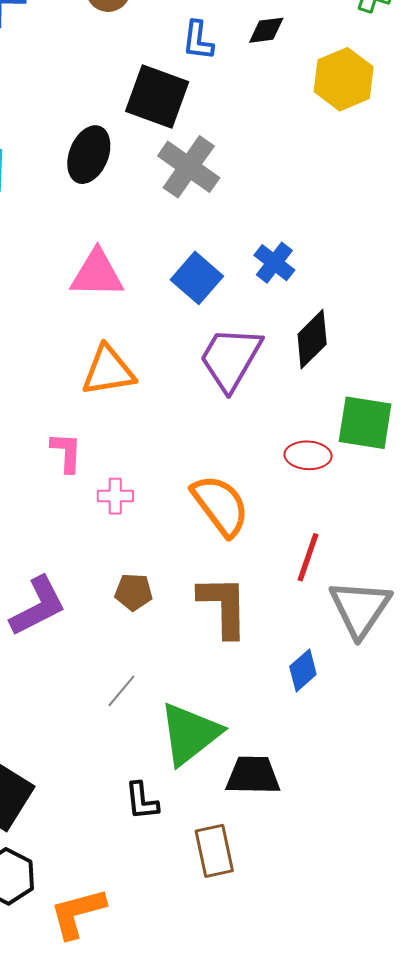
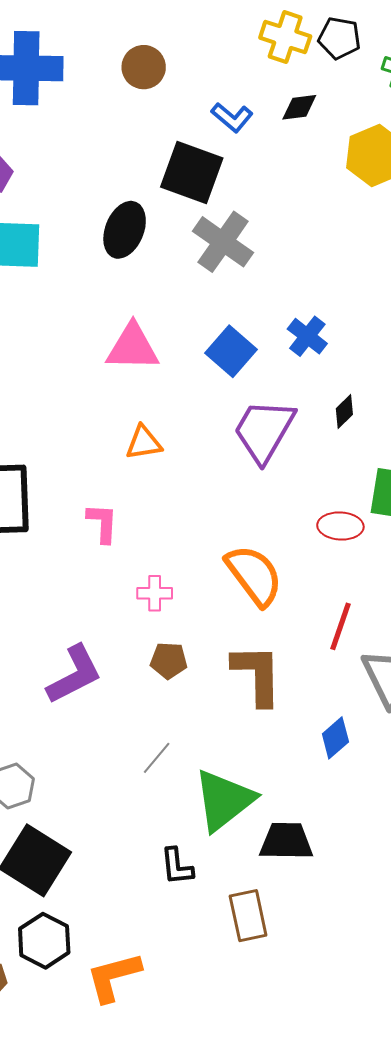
blue L-shape: (198, 40) -> (232, 117), turned -57
black diamond: (312, 339) -> (344, 412), size x0.6
orange triangle: (108, 371) -> (144, 443), size x0.7
pink cross: (115, 496) -> (155, 593), moved

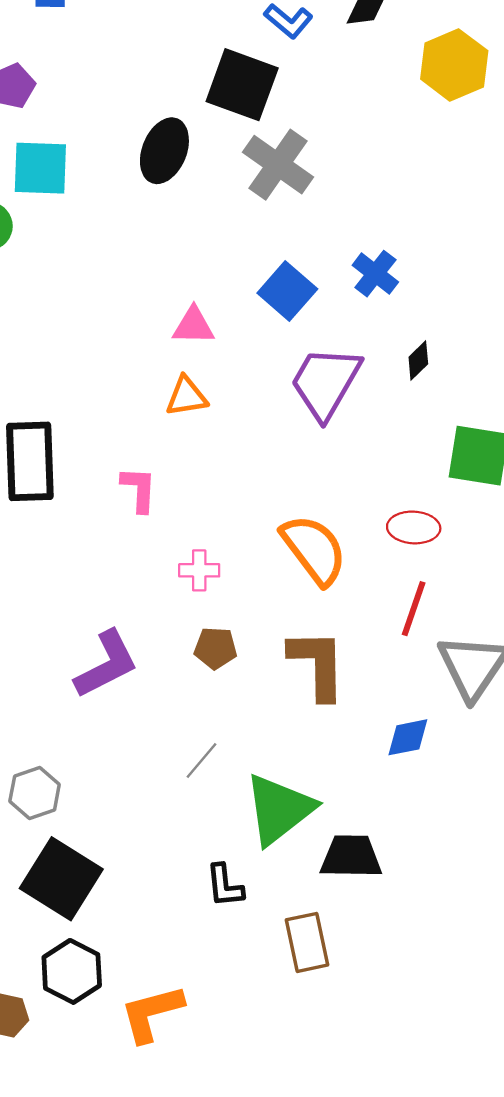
pink triangle: (133, 347) -> (193, 326), moved, size x0.7
red ellipse: (340, 526) -> (414, 527), moved
blue diamond: (335, 738) -> (408, 737), turned 30

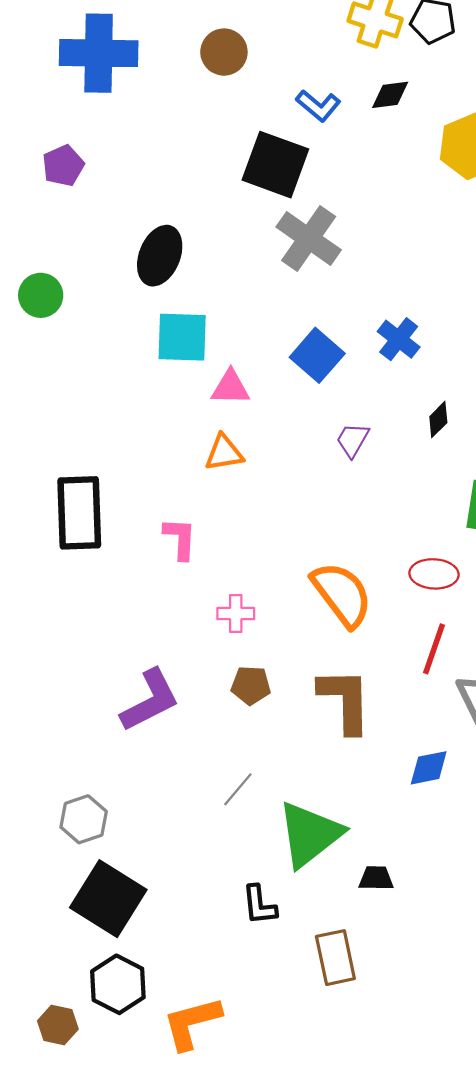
black ellipse: (164, 151) -> (160, 256), moved
cyan square: (40, 168) -> (182, 337), moved
purple trapezoid: (326, 383) -> (353, 440), size x0.5
black trapezoid: (351, 857) -> (376, 878), size x0.6

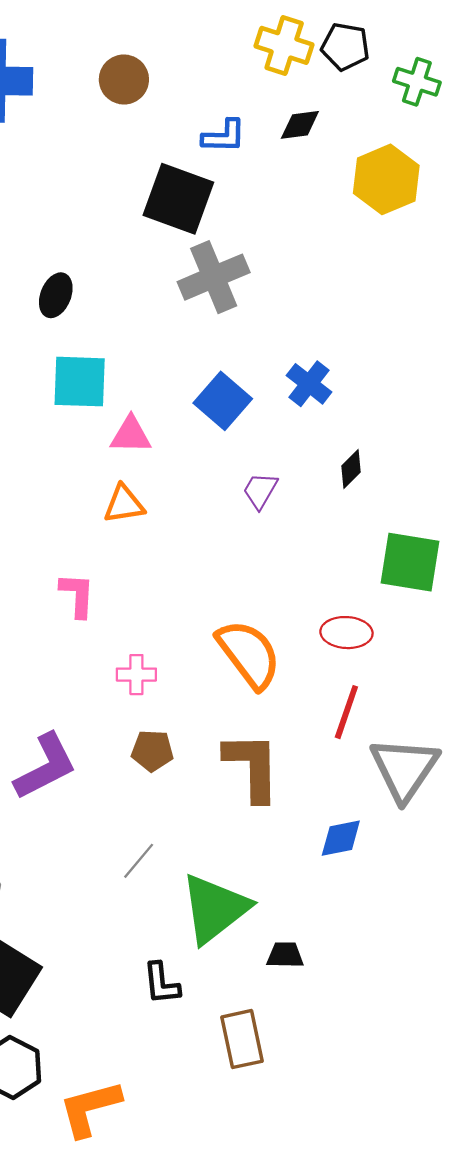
blue L-shape: (318, 106) -> (224, 136), turned -39
gray cross: (309, 238) -> (214, 277), turned 32
black ellipse: (160, 256) -> (56, 295), size x0.7

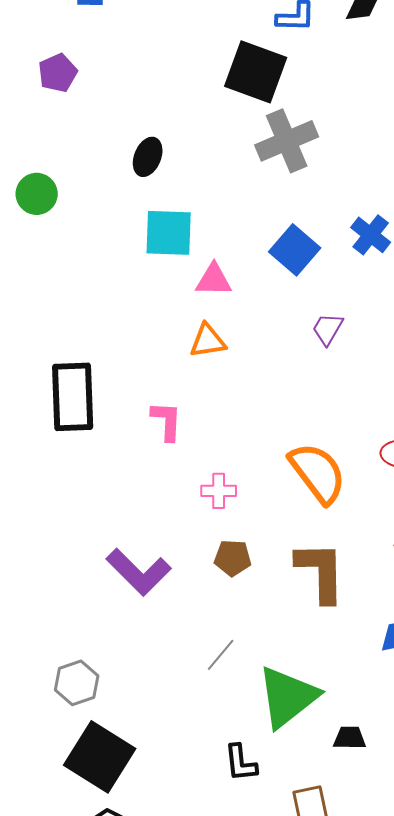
purple L-shape: (46, 767) -> (139, 572), turned 72

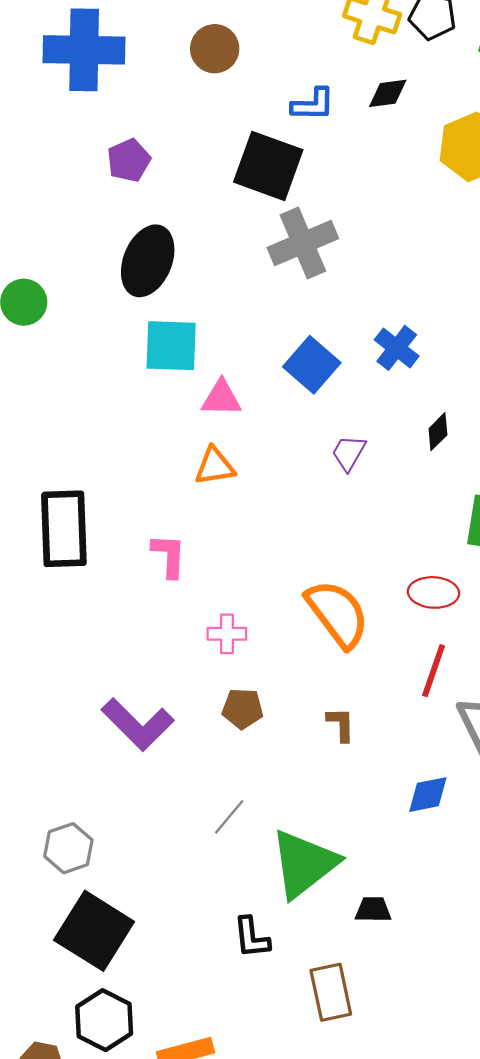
purple pentagon: (58, 73) -> (129, 160), moved
black ellipse: (148, 157) -> (148, 261), size x1.6
brown L-shape: (321, 572) -> (341, 724), size x0.5

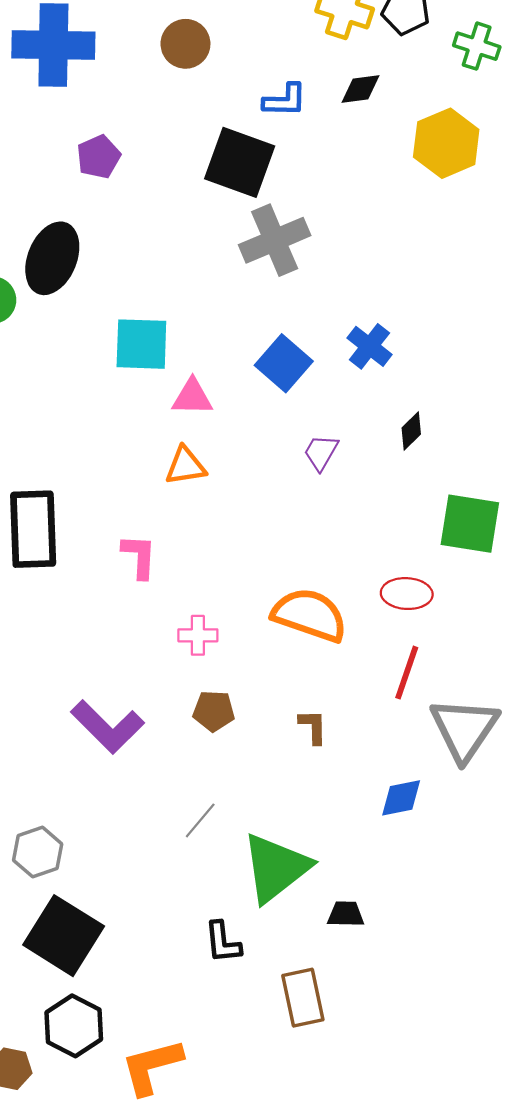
black ellipse: (148, 261) -> (52, 258), moved
orange semicircle: (337, 614) -> (310, 615), turned -34

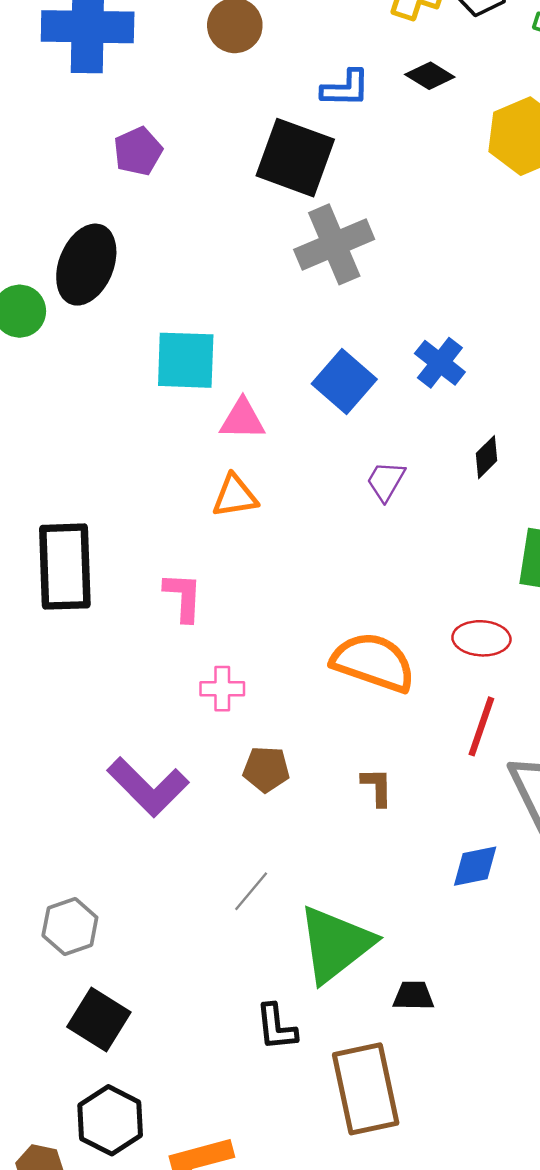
black diamond: (360, 89) -> (430, 76), turned 39
pink cross: (198, 635) -> (222, 689), moved
black square: (64, 936) -> (99, 1020), size x0.7
brown rectangle: (303, 998) -> (366, 1089), size x1.4

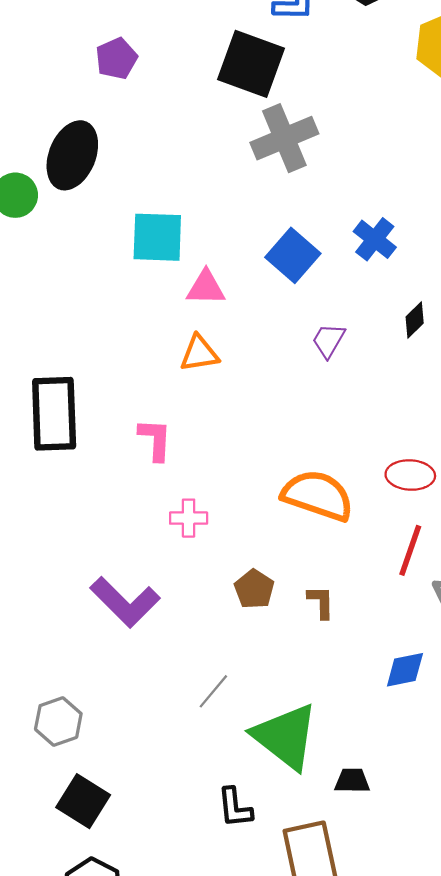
brown pentagon: (266, 769) -> (254, 589), moved, turned 30
green triangle: (335, 944) -> (285, 737), turned -44

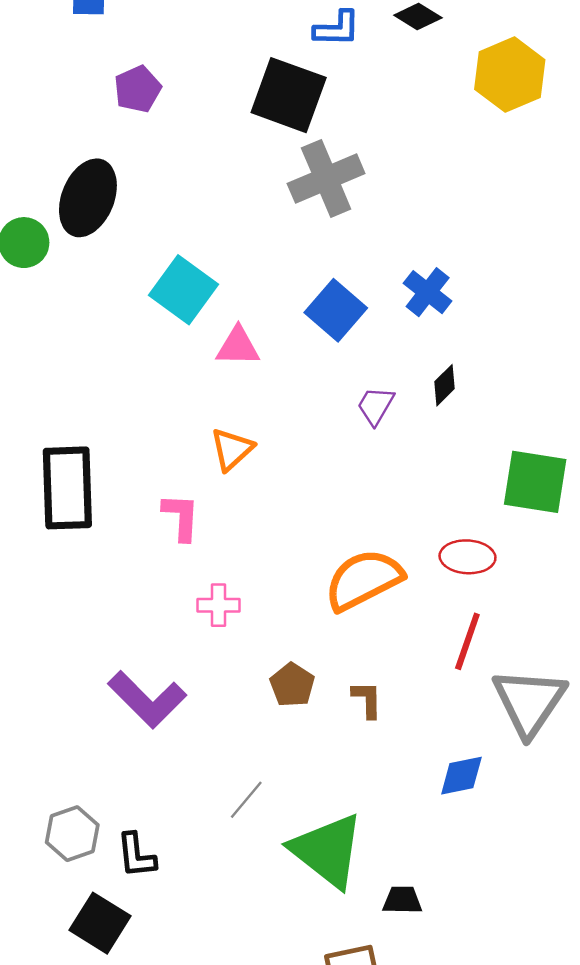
cyan square: (157, 237) -> (183, 290), turned 34
black diamond: (415, 320) -> (445, 385), moved
orange triangle: (199, 353) -> (232, 449), moved, turned -33
orange semicircle: (318, 495) -> (364, 580), turned -46
black L-shape: (235, 808) -> (136, 855), moved

